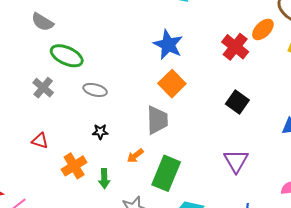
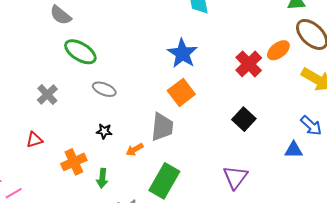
gray cross: (43, 88) -> (47, 95), moved
red triangle: (40, 141) -> (34, 140), moved, turned -42
orange arrow: (135, 156) -> (135, 150), moved

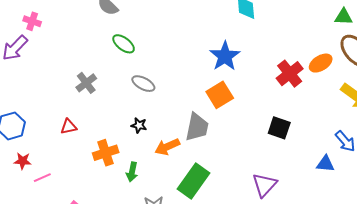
green ellipse: (80, 52) -> (124, 44), size x0.7
black square: (244, 119) -> (279, 128), turned -30
orange arrow: (135, 150) -> (167, 147), size x1.4

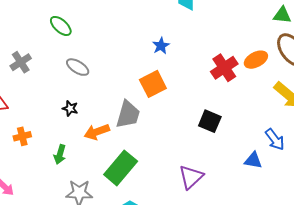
blue star: (225, 56) -> (161, 46), size x0.6
orange cross: (106, 153) -> (22, 136), moved, size x0.7

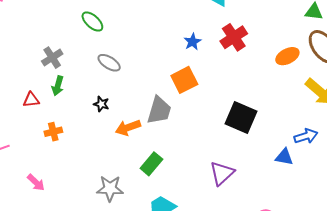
red cross: (224, 68) -> (234, 37), moved
black square: (210, 121) -> (241, 118), size x1.4
blue arrow: (275, 139) -> (306, 136), turned -70
green arrow: (60, 154) -> (58, 86), moved
green rectangle: (121, 168) -> (151, 164), size x0.7

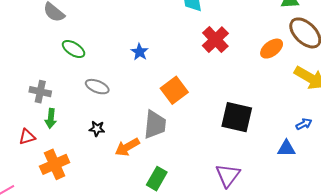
blue star: (192, 42) -> (140, 52), moved
gray cross: (52, 58) -> (40, 92), turned -35
orange cross: (53, 132) -> (55, 164), size x1.6
blue arrow: (306, 136) -> (304, 124), size x0.7

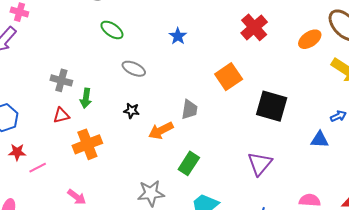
orange square: (174, 90) -> (229, 77), moved
gray cross: (40, 92) -> (61, 80), moved
gray trapezoid: (155, 125) -> (190, 109), size x0.7

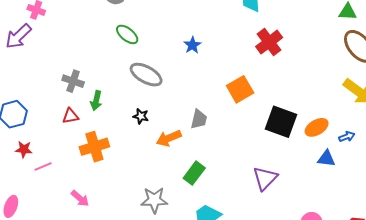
orange ellipse: (310, 39) -> (317, 127), moved
gray ellipse: (134, 69) -> (146, 75), size x1.4

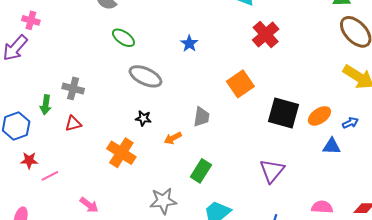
green arrow: (96, 101) -> (46, 105), moved
orange arrow: (169, 138) -> (173, 138), size x0.7
orange cross: (94, 147) -> (121, 153), moved, turned -36

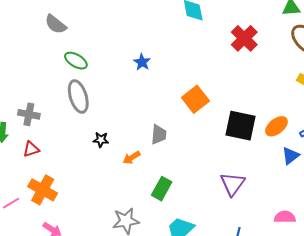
red cross: (266, 35) -> (244, 38), moved
gray ellipse: (145, 76) -> (78, 97), moved, turned 52
blue triangle: (332, 146) -> (291, 156), turned -36
orange cross: (121, 153) -> (43, 190), moved

